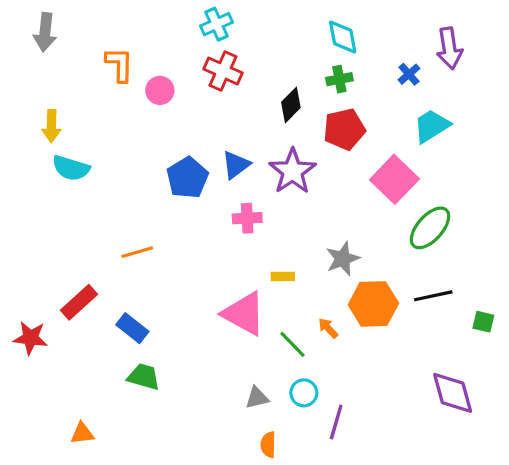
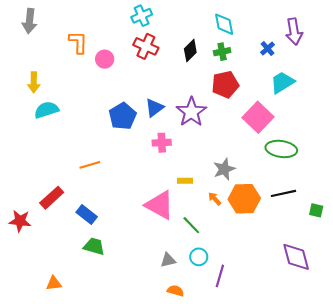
black diamond: (291, 105) -> (190, 51), moved
cyan semicircle: (71, 168) -> (46, 110), turned 145
green ellipse: (430, 228) -> (281, 149), turned 56
orange arrow: (328, 328) -> (215, 199), moved
orange semicircle: (268, 445) -> (175, 291), turned 105

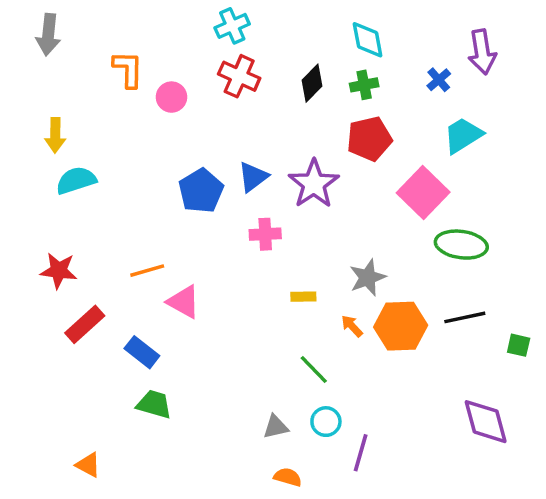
pink triangle: (160, 205) -> (184, 302), moved, size x0.7
red star: (20, 221) -> (59, 271), moved
orange triangle: (54, 283) -> (88, 465), turned 35

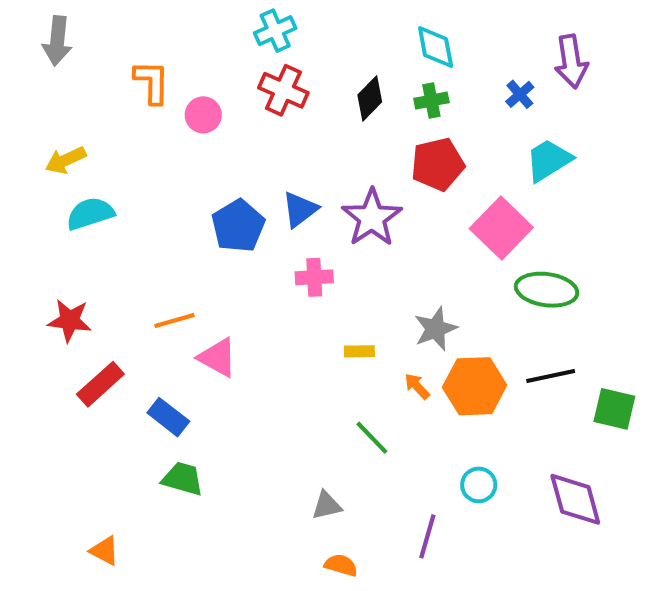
yellow arrow: (55, 135) -> (65, 160), turned 64
green square: (519, 345) -> (614, 409), size x1.5
cyan circle: (326, 422) -> (479, 485), moved

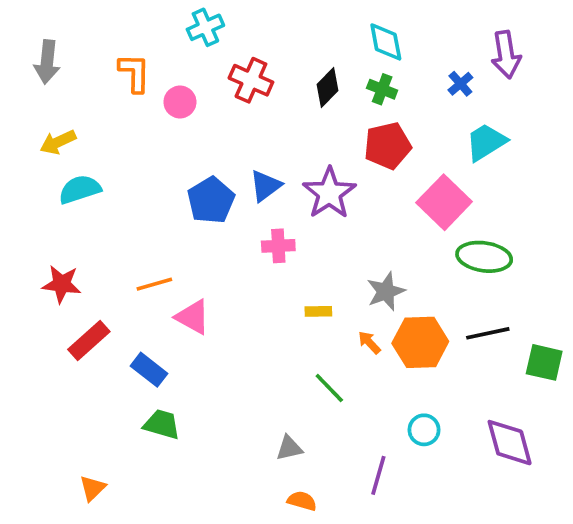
cyan cross: (275, 31) -> (205, 27), moved
gray arrow: (57, 41) -> (47, 62), moved
green cross: (431, 101) -> (382, 89), turned 32
orange triangle: (105, 551) -> (93, 488), turned 48

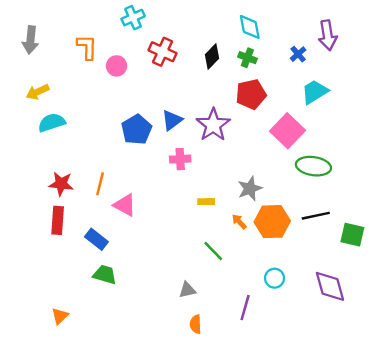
red star: (62, 284) -> (61, 184), moved
orange line: (154, 284) -> (100, 184), turned -60
red rectangle: (89, 341) -> (58, 220), turned -44
orange semicircle: (302, 501) -> (196, 324), turned -108

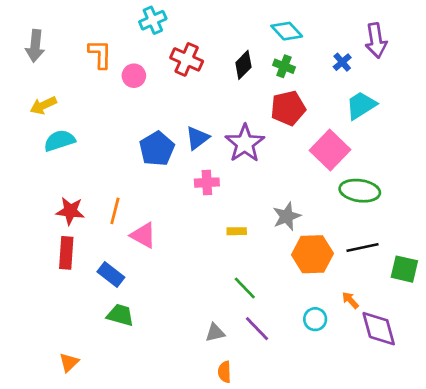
cyan diamond: (250, 27) -> (287, 31), turned -32
orange arrow: (239, 222) -> (350, 300), moved
purple line: (245, 308) -> (257, 329), moved, turned -60

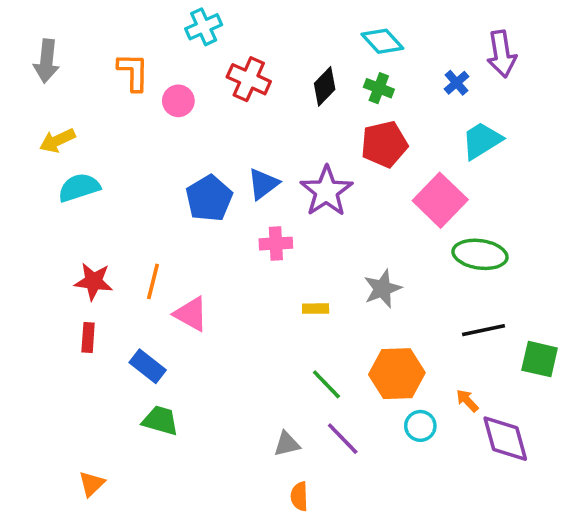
red rectangle: (66, 253) -> (88, 337), size x0.7
orange hexagon: (312, 254) -> (397, 374), moved

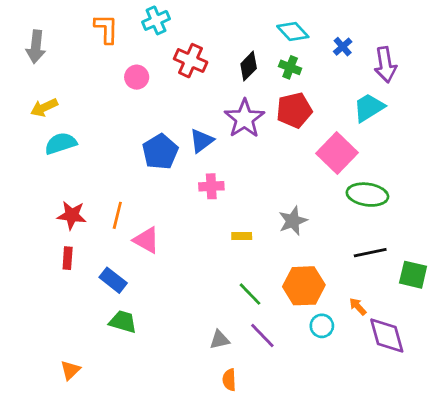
purple arrow: (502, 54) -> (385, 65), moved
orange L-shape: (133, 72) -> (106, 29), moved
blue cross: (456, 83) -> (343, 47), moved
purple star: (326, 191) -> (244, 119), moved

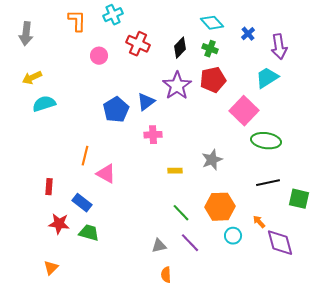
red star: (72, 215) -> (59, 224), moved

